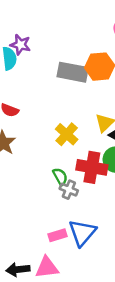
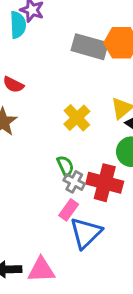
red cross: (92, 167) -> (105, 183), moved
pink rectangle: (58, 235) -> (69, 210), moved, turned -42

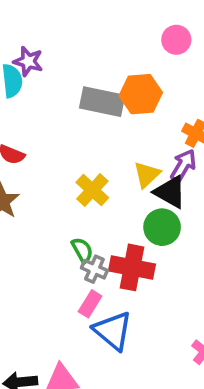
blue triangle: (86, 233) -> (113, 331), turned -32

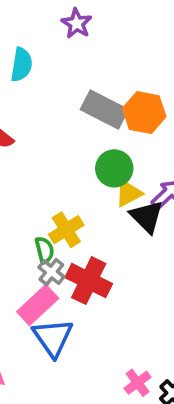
purple star: (28, 61) -> (77, 23), moved
yellow cross: (92, 190) -> (66, 230), moved
green circle: (162, 227) -> (114, 168), moved
pink rectangle: (90, 304) -> (38, 305), size x1.5

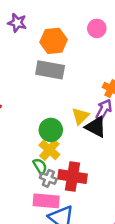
orange hexagon: (144, 113) -> (54, 41), moved
green circle: (114, 168) -> (51, 130), moved
pink rectangle: (38, 305) -> (46, 201), turned 65

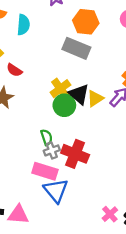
black triangle: (96, 127) -> (79, 94), moved
yellow cross: (49, 150) -> (60, 89), moved
gray cross: (48, 178) -> (52, 150), turned 35

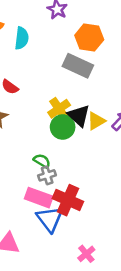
green semicircle: (46, 137) -> (42, 161), turned -42
red cross: (75, 154) -> (68, 200), moved
pink cross: (110, 214) -> (86, 254), moved

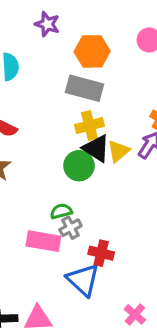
yellow cross: (59, 109) -> (89, 125), moved, turned 30
green semicircle: (42, 161) -> (61, 211), turned -36
pink rectangle: (39, 198) -> (43, 241), moved
red cross: (68, 200) -> (101, 253), size x0.7

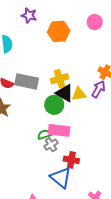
gray rectangle: (84, 88) -> (27, 82), moved
yellow triangle: (118, 151) -> (79, 94), turned 35
pink rectangle: (43, 241) -> (59, 130), moved

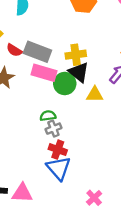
yellow triangle: (79, 94) -> (95, 94), moved
pink rectangle: (59, 130) -> (44, 73), moved
red cross: (71, 160) -> (58, 150), moved

